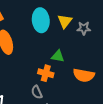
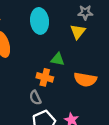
yellow triangle: (65, 21) -> (78, 32), moved
gray star: (84, 28) -> (85, 12), moved

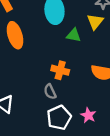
green triangle: (58, 59) -> (74, 35), moved

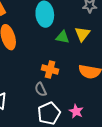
yellow triangle: (95, 22) -> (82, 34), moved

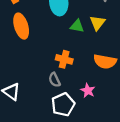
pink star: (76, 111) -> (88, 91), moved

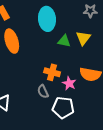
pink star: (88, 91) -> (69, 83), moved
white pentagon: (63, 104) -> (63, 108), moved, turned 30

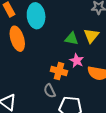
cyan ellipse: (47, 19) -> (36, 16), moved
pink star: (69, 83) -> (77, 61), moved

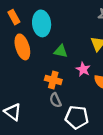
green triangle: (71, 39) -> (61, 51), moved
orange cross: (59, 71) -> (53, 80), moved

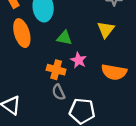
pink star: (83, 69) -> (79, 60), moved

